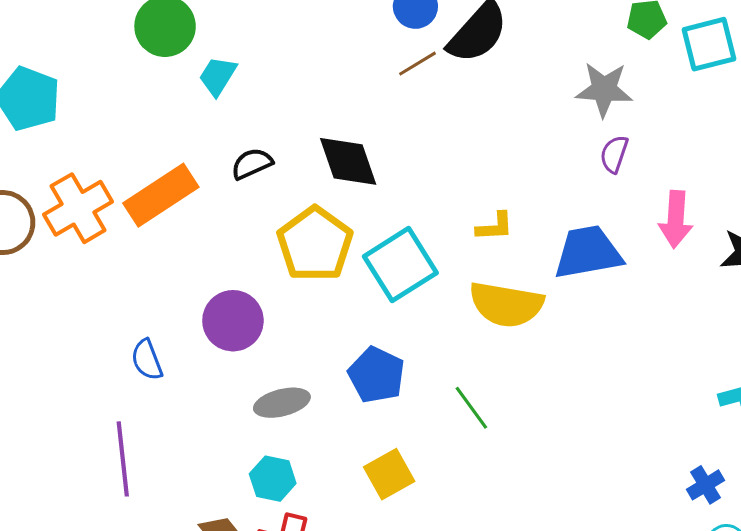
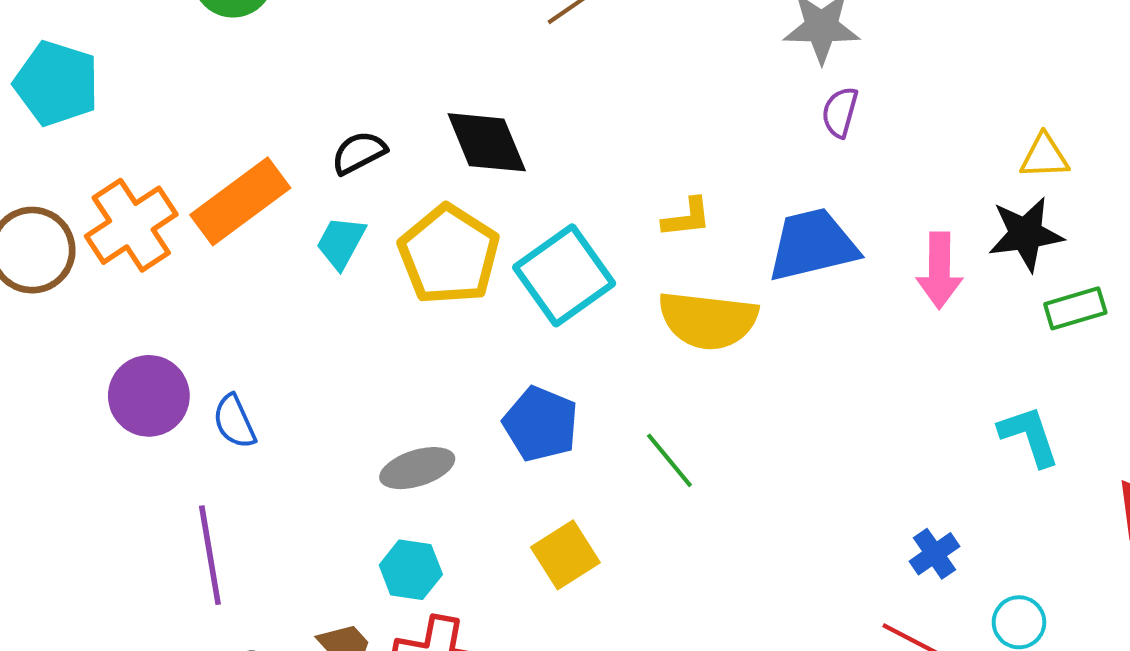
cyan trapezoid: (218, 76) -> (341, 242), moved
pink arrow: (676, 219) -> (939, 270), moved
purple circle: (233, 321) -> (149, 396), moved
blue cross: (706, 485) -> (934, 554), moved

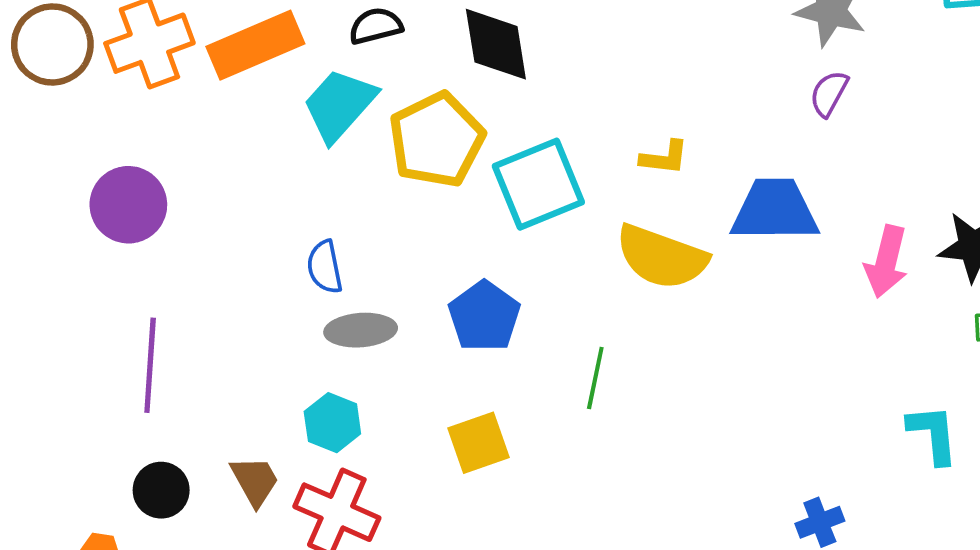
cyan trapezoid: (341, 242) -> (339, 105), size x1.5
blue semicircle: (234, 422) -> (325, 267), moved
green line: (669, 460) -> (595, 378), turned 38

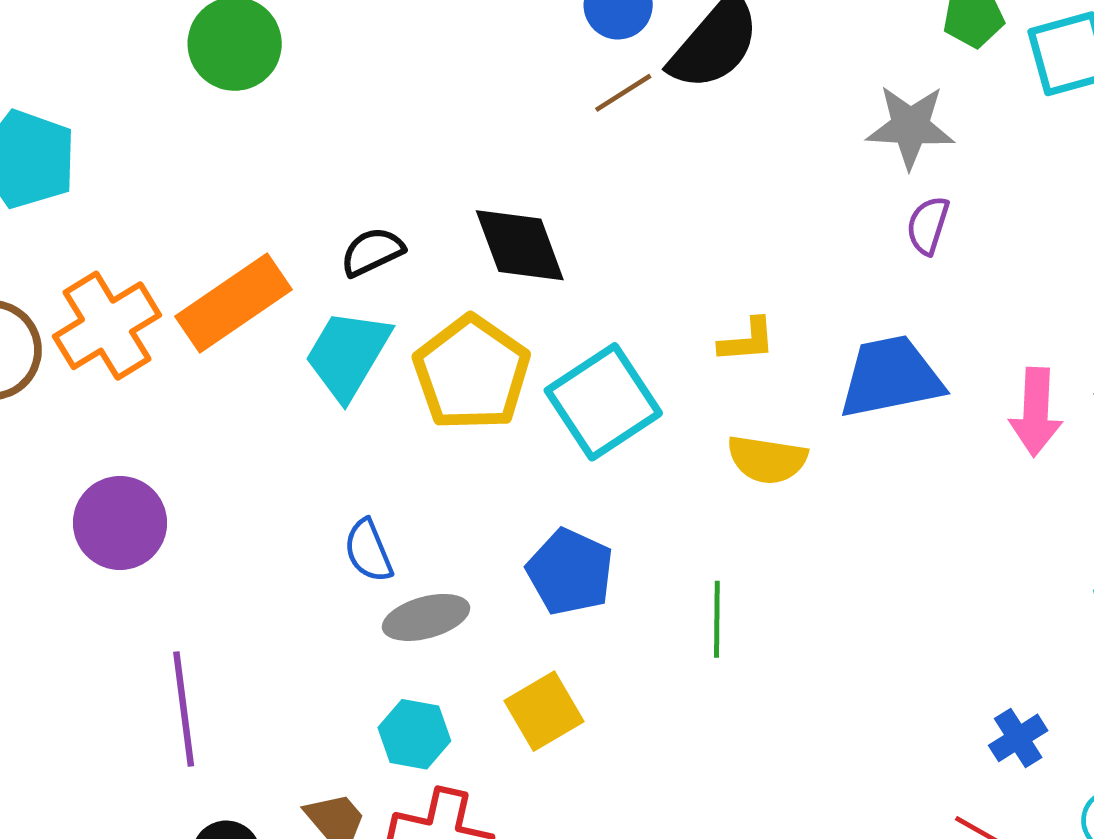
yellow semicircle: (662, 257) -> (767, 459), size x0.7
yellow square: (479, 443) -> (544, 711), moved

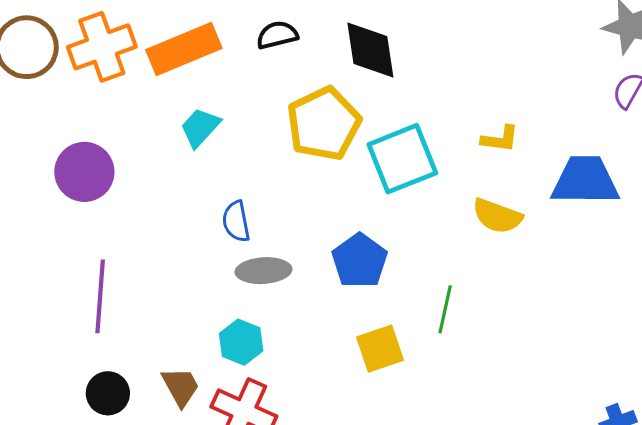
cyan trapezoid: (348, 354) -> (200, 127), moved, size x0.7
yellow square: (544, 711) -> (380, 349), moved

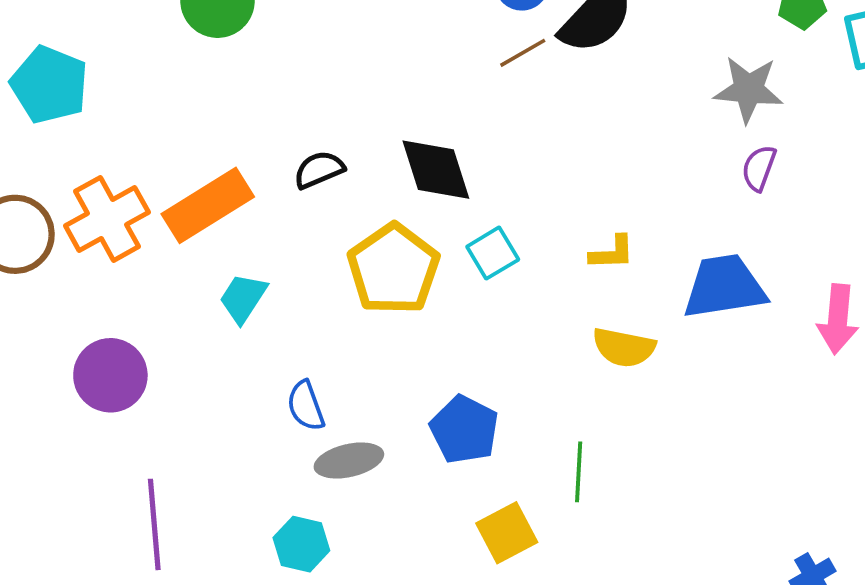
cyan square: (402, 159) -> (493, 253), moved, size x0.6
cyan hexagon: (241, 342) -> (301, 544), moved

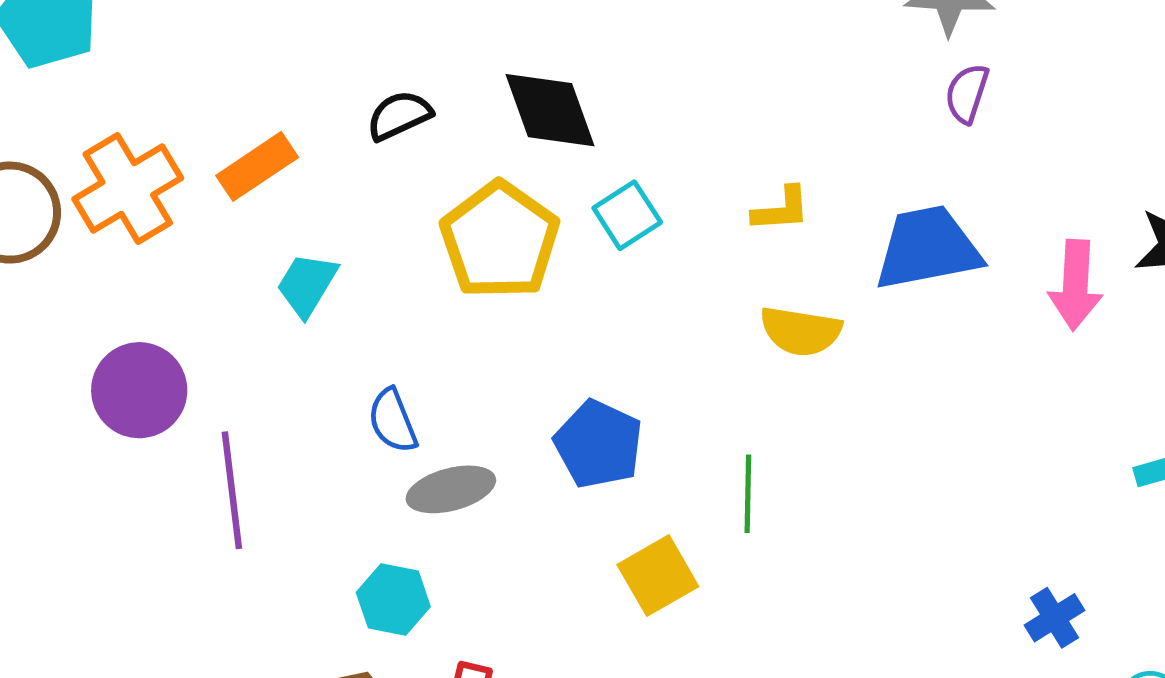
orange rectangle: (208, 205) -> (257, 166), size x0.7
purple line: (154, 524) -> (232, 490), moved

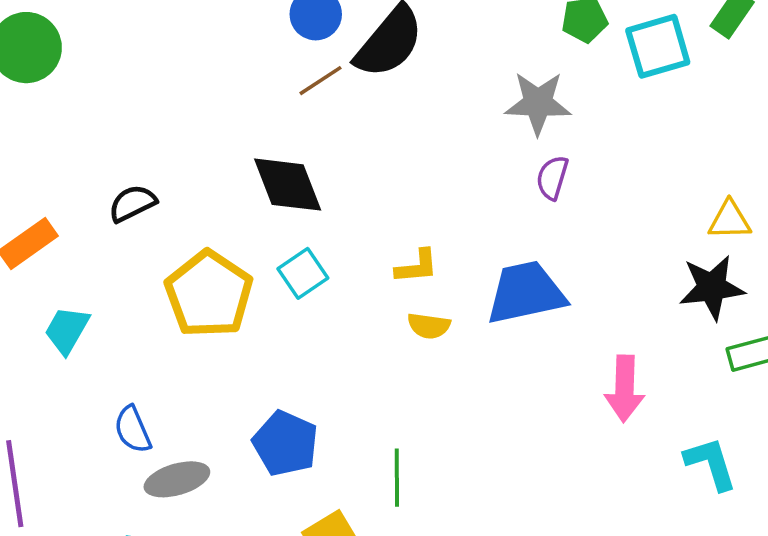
black diamond: (550, 110) -> (288, 185), moved
pink arrow: (1075, 285) -> (625, 389), moved
yellow semicircle: (801, 331) -> (429, 326), moved, size x0.7

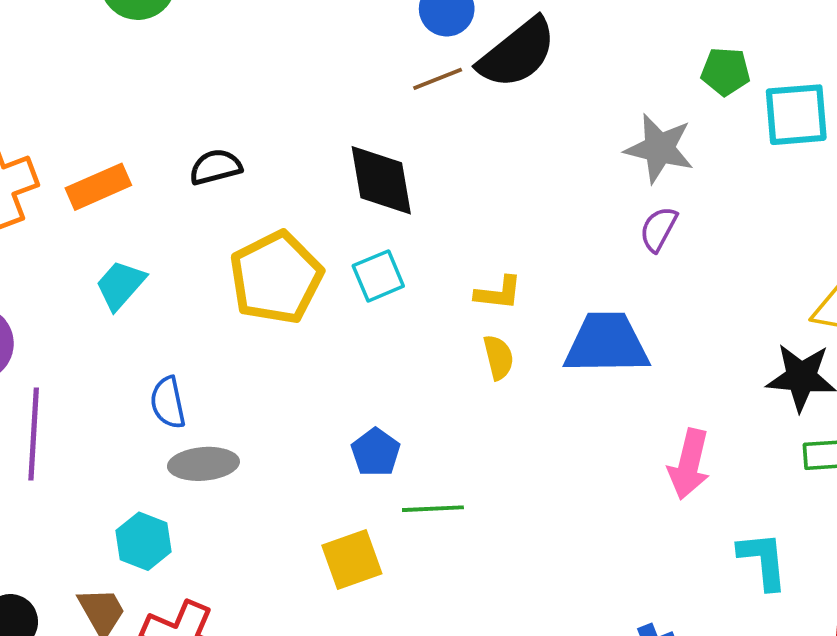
yellow semicircle: (429, 326) -> (498, 357), turned -123
blue pentagon: (285, 443) -> (376, 452), moved, size x0.7
green line: (397, 478) -> (433, 509), turned 76

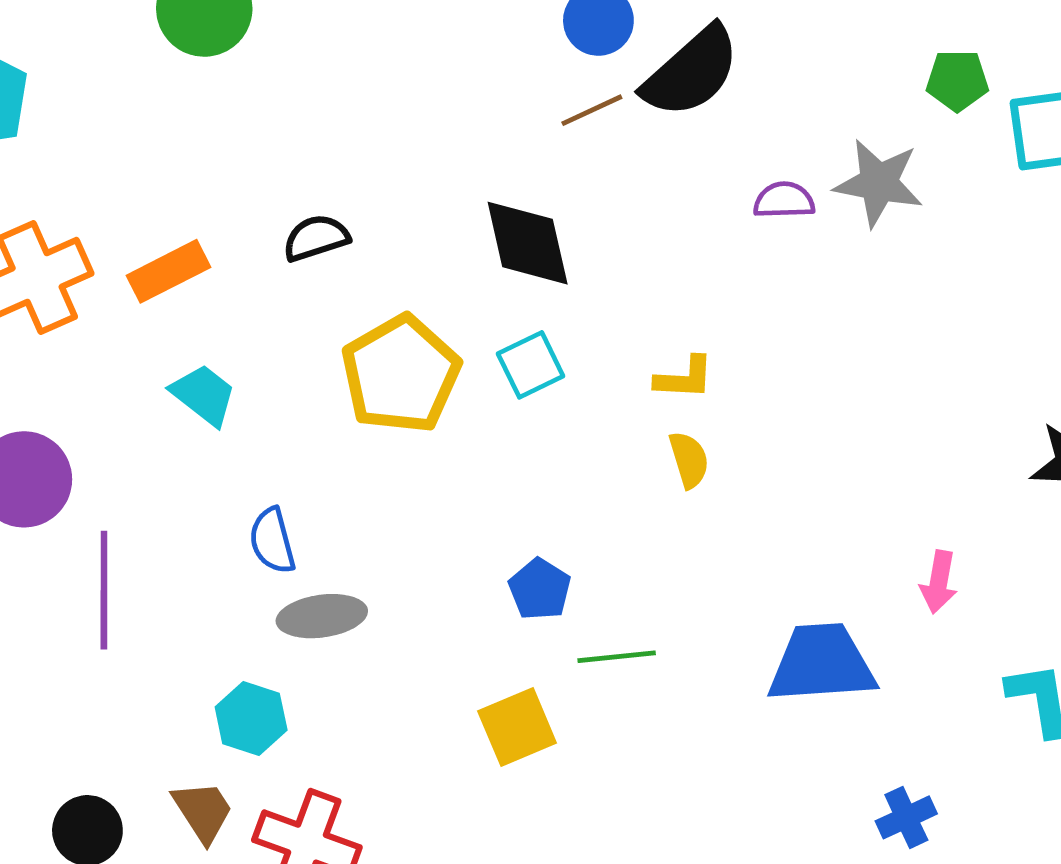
purple semicircle: (658, 229) -> (784, 200), moved, turned 63
cyan trapezoid: (120, 285) -> (204, 395), turned 90
blue trapezoid: (606, 343) -> (822, 663), moved
pink arrow: (689, 464) -> (939, 582), size x0.7

